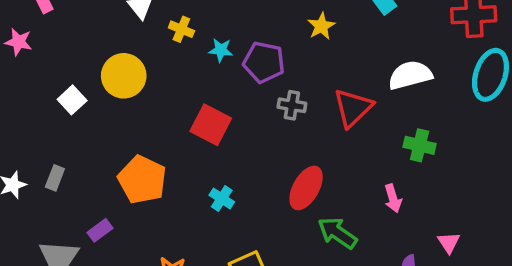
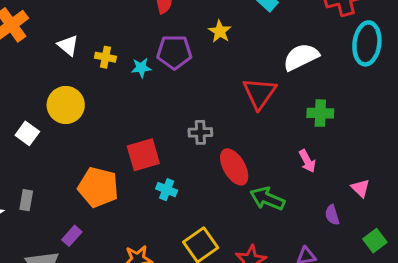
purple pentagon: (264, 62) -> (174, 52), moved
gray cross: (292, 105) -> (200, 132), moved
red square: (211, 125) -> (143, 155), moved, turned -32
red ellipse: (306, 188) -> (234, 167), turned -48

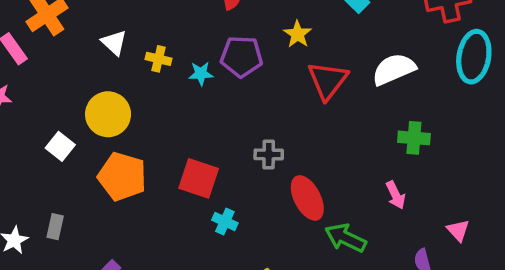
red triangle: (259, 93) -> (328, 80), moved
red square: (143, 155) -> (199, 178), turned 32
orange pentagon: (98, 187) -> (122, 176), moved

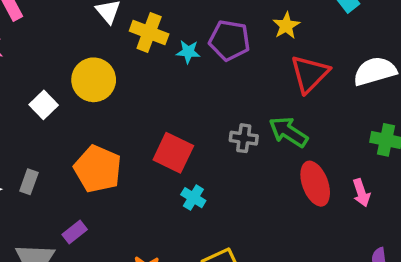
yellow cross: (158, 59) -> (149, 32), size x1.5
orange pentagon: (122, 176) -> (98, 169), moved
red ellipse: (307, 198) -> (315, 184), moved
green arrow: (346, 238) -> (288, 132), moved

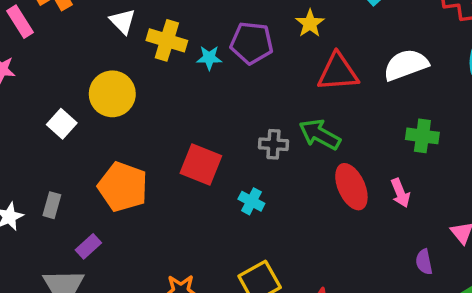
red triangle: (310, 74) -> (338, 72), turned 45
cyan cross: (193, 198) -> (251, 201), moved
purple rectangle: (75, 232) -> (88, 246), moved

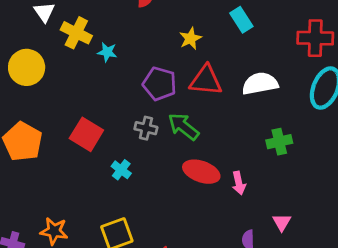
purple pentagon: (252, 43) -> (160, 84), moved
green cross: (422, 136) -> (279, 142), moved, turned -30
red ellipse: (351, 187) -> (201, 172), turned -56

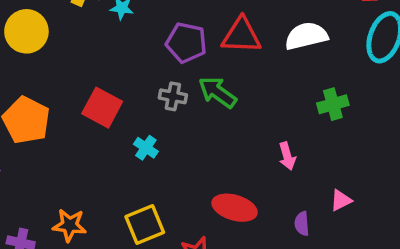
red ellipse: (201, 172) -> (235, 208), moved
pink triangle: (282, 222) -> (341, 200), turned 36

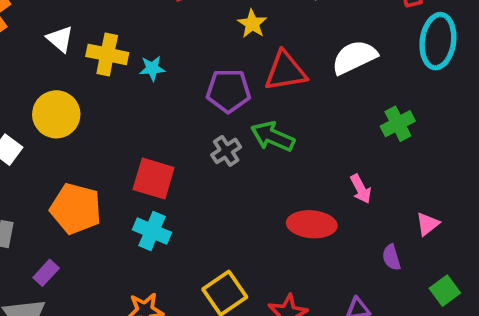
gray cross: (173, 96) -> (226, 151), turned -32
cyan cross: (146, 148) -> (152, 231), moved, size x1.4
red ellipse: (235, 208) -> (312, 224), moved

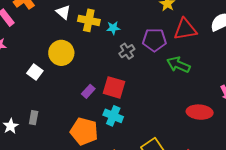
gray cross: (226, 151) -> (127, 51), moved
orange pentagon: (76, 209) -> (84, 131), moved
purple rectangle: (46, 273) -> (88, 91), moved

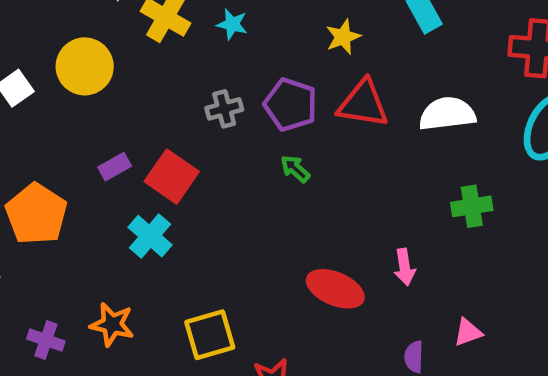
cyan star: (113, 28) -> (232, 24), moved
green arrow: (178, 65) -> (295, 169), moved, size x0.6
orange pentagon: (84, 131) -> (36, 214), moved

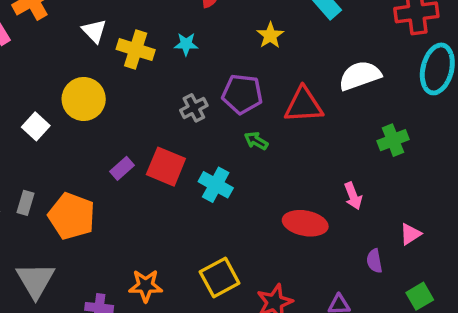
red triangle: (363, 104) -> (304, 105), moved
cyan cross: (150, 236) -> (216, 185), moved

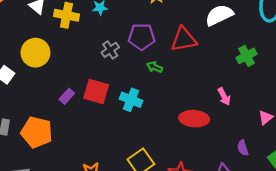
purple semicircle: (374, 261) -> (243, 148), moved

